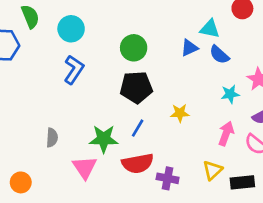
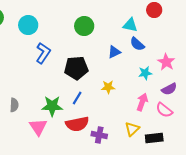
green circle: (134, 48) -> (84, 26), moved
blue triangle: (189, 48) -> (114, 52), moved
blue L-shape: (74, 70) -> (43, 53), moved

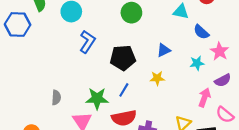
blue semicircle: (137, 44) -> (201, 32), moved
blue triangle: (114, 52) -> (164, 50), moved
pink arrow: (142, 102) -> (204, 98), moved
pink semicircle: (164, 110) -> (225, 115), moved

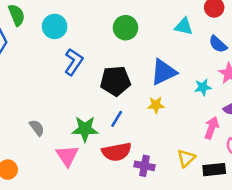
blue semicircle: (201, 32) -> (218, 44), moved
blue triangle: (164, 50) -> (163, 72), size x1.6
gray semicircle: (56, 98) -> (37, 128), turned -40

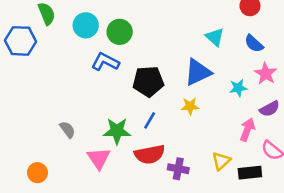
cyan triangle: (184, 26) -> (215, 37), moved, turned 30
green circle: (125, 28) -> (120, 32), moved
blue L-shape: (74, 62) -> (105, 62), turned -96

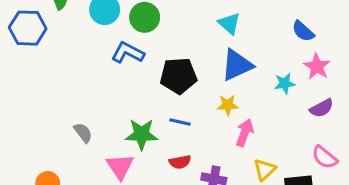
cyan triangle: (215, 37) -> (229, 23), moved
blue line: (150, 120) -> (180, 122), turned 72
pink arrow: (247, 130) -> (245, 133), moved
red semicircle: (150, 154) -> (180, 162), size x0.6

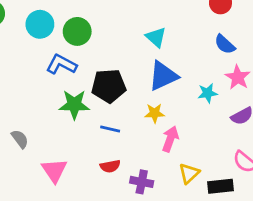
green star: (142, 134) -> (74, 105), moved

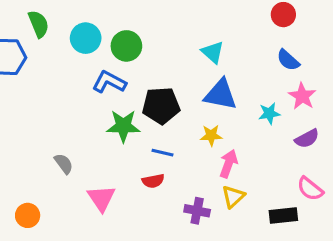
blue triangle: (163, 76) -> (221, 95), turned 36
red semicircle: (110, 166) -> (153, 181), moved
yellow triangle: (189, 173) -> (233, 197), moved

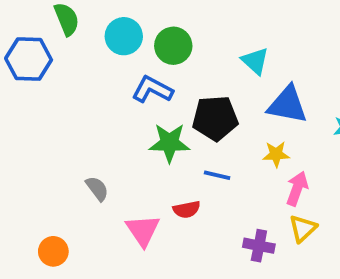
cyan triangle: (213, 52) -> (255, 61), moved
red semicircle: (153, 181) -> (187, 209), moved

